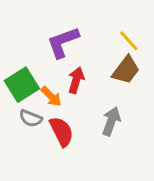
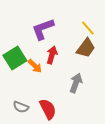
gray semicircle: (31, 118) -> (21, 107), moved
red semicircle: (61, 131) -> (48, 109), moved

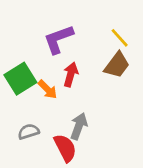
gray arrow: (76, 83) -> (79, 126), moved
gray semicircle: (21, 107) -> (29, 132), moved, turned 140

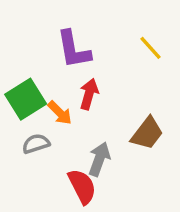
purple L-shape: (58, 39) -> (74, 50), turned -80
brown trapezoid: (117, 65) -> (147, 133), moved
gray semicircle: (29, 132) -> (36, 144), moved

